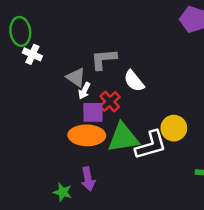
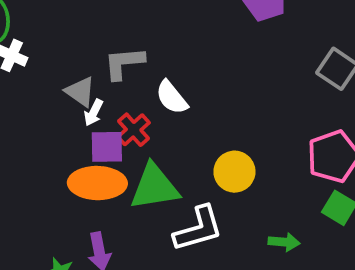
white L-shape: (151, 145) -> (198, 229), moved

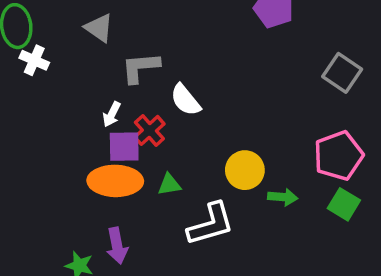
gray triangle: (80, 92) -> (99, 28), moved
green triangle: (154, 187) -> (169, 185), size x0.5
green arrow: (284, 242) -> (283, 197), moved

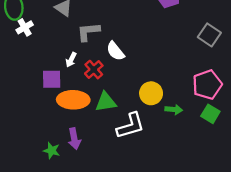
white cross: (34, 60) -> (25, 27), turned 35
purple square: (124, 147) -> (52, 79), moved
green triangle: (169, 185) -> (106, 102), size x1.5

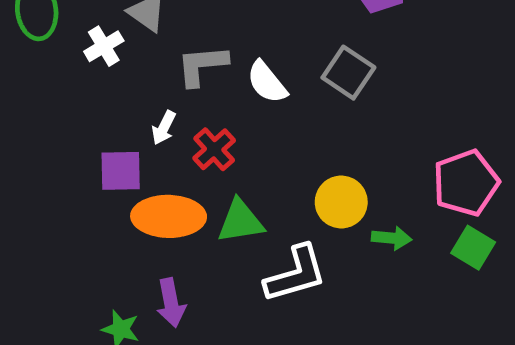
white cross: (25, 27) -> (104, 46), moved
gray square: (209, 35) -> (348, 73), moved
white semicircle: (115, 51) -> (267, 82), moved

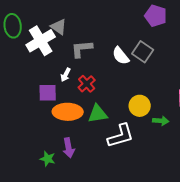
white cross: (104, 46) -> (41, 41), size x1.8
white semicircle: (267, 82) -> (121, 56), moved

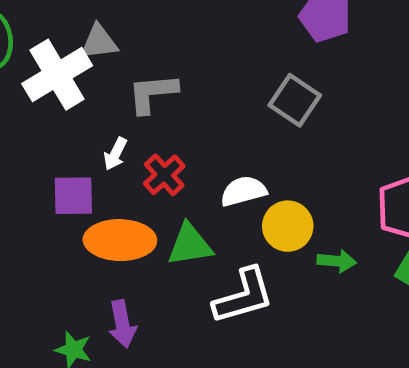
gray triangle: (59, 27) -> (99, 42), turned -42
white semicircle: (121, 56) -> (243, 191), moved, turned 114

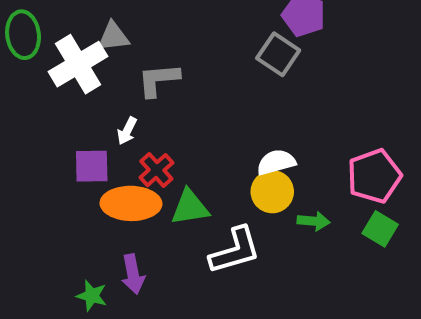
gray square: (295, 100) -> (278, 54), moved
red cross: (164, 175) -> (156, 170), moved
white semicircle: (243, 191) -> (276, 162), moved

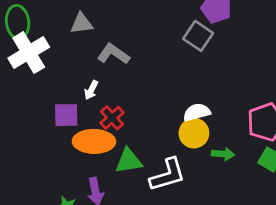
white cross: (78, 64) -> (29, 53), moved
gray L-shape: (158, 80) -> (113, 54), turned 40
green triangle: (190, 207) -> (129, 161), moved

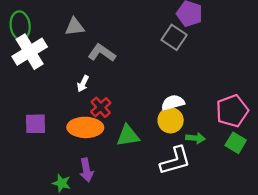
purple square: (66, 115) -> (36, 124), moved
green triangle: (129, 161) -> (128, 136), moved
white L-shape: (168, 175) -> (175, 161), moved

